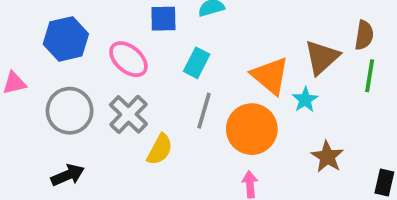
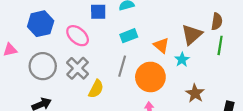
cyan rectangle: (197, 63) -> (129, 36), moved, turned 42
orange triangle: (270, 76) -> (161, 45), size x0.7

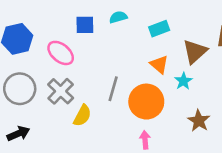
cyan rectangle: (129, 36) -> (159, 29), moved

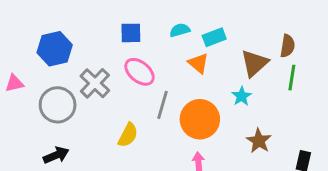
cyan semicircle: (118, 17) -> (180, 30), moved
pink ellipse: (61, 53) -> (139, 72), moved
orange triangle: (159, 64) -> (198, 63), moved
gray cross: (61, 91) -> (95, 83), moved

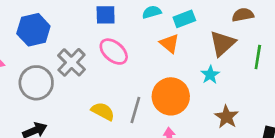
brown semicircle: (288, 46) -> (243, 15), moved, turned -110
gray line: (162, 105) -> (135, 110), moved
yellow semicircle: (128, 135) -> (103, 111), turned -90

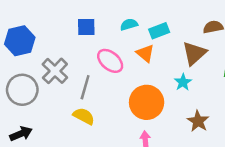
pink ellipse: (114, 52) -> (110, 61), moved
gray line: (135, 110) -> (85, 87), moved

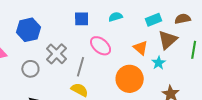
cyan rectangle: (159, 31) -> (154, 20), moved
orange triangle: (145, 53) -> (141, 48), moved
gray circle: (22, 90) -> (30, 69), size x0.7

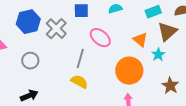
gray cross: (56, 54) -> (56, 29), moved

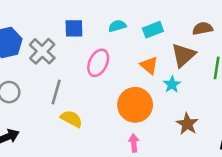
cyan rectangle: (153, 12) -> (153, 30), moved
pink ellipse: (100, 38) -> (98, 63), turned 75
gray line: (80, 59) -> (56, 92), moved

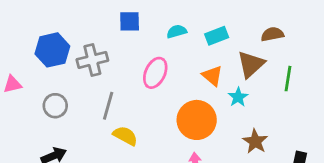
blue square: (74, 28) -> (130, 21), moved
gray cross: (42, 51) -> (92, 60), turned 32

